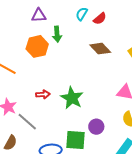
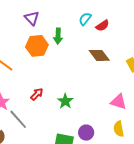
purple triangle: (39, 15) -> (32, 18), moved, turned 42
red arrow: (43, 94) -> (37, 94), turned -48
green star: (72, 98) -> (65, 101), size x0.7

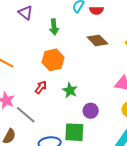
red semicircle: (102, 26) -> (96, 10), turned 40
orange hexagon: (37, 46) -> (53, 60), moved
purple circle: (86, 133) -> (91, 111), moved

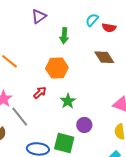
purple triangle: (25, 13) -> (39, 16), turned 35

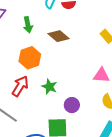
brown diamond: (104, 57) -> (58, 36), moved
red arrow: (40, 93) -> (20, 86), size x1.5

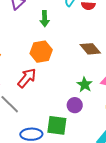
brown diamond: (58, 36) -> (90, 49), moved
green star: (49, 87) -> (85, 85), moved

